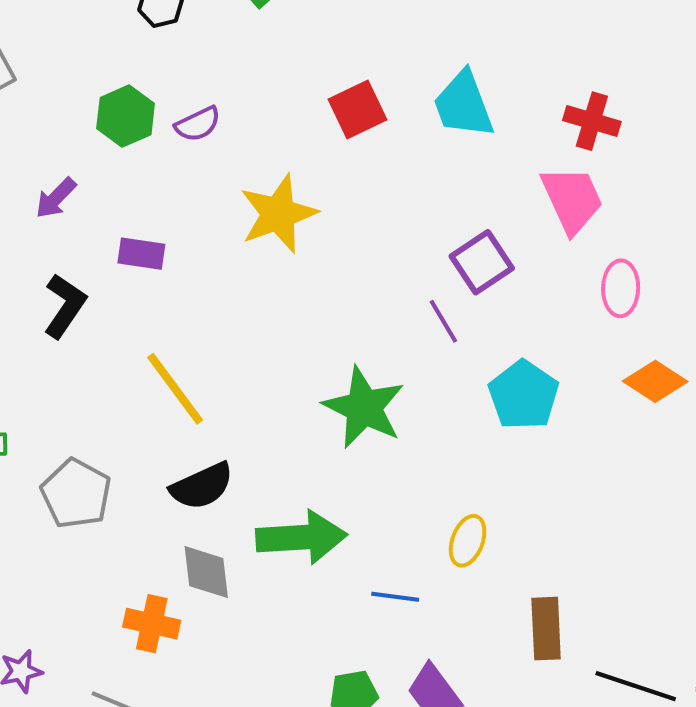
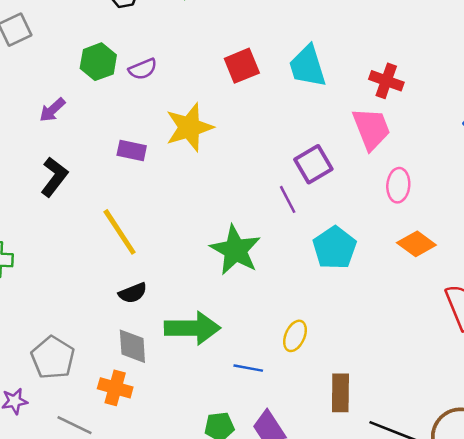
purple rectangle: (141, 254) -> (132, 151), moved
black semicircle: (202, 486) -> (133, 293), size x0.7
gray pentagon: (76, 494) -> (53, 358), moved
orange cross: (152, 624) -> (115, 388), moved

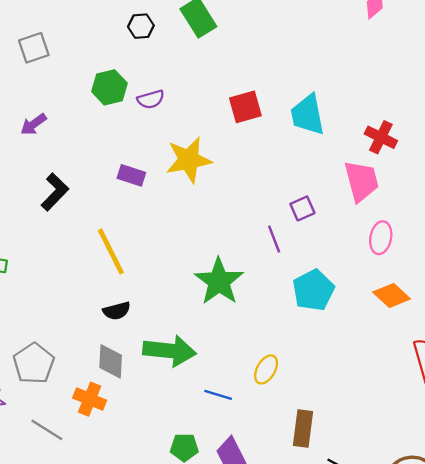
purple arrow: (52, 110) -> (34, 124), moved
purple square: (313, 164) -> (302, 208), size x0.7

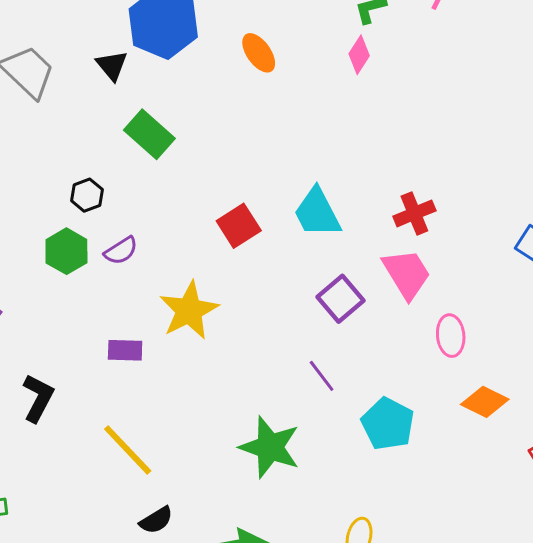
black hexagon: (141, 26) -> (87, 195), moved
red cross: (381, 137) -> (414, 213), turned -32
purple square: (302, 208) -> (341, 299), moved, size x1.4

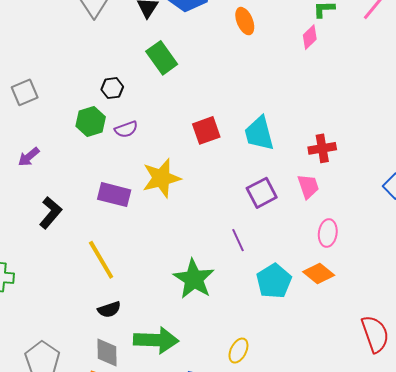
pink trapezoid: (407, 274) -> (308, 186), size x0.7
purple rectangle: (125, 350) -> (114, 195), size x1.4
orange diamond: (485, 402) -> (319, 273), moved

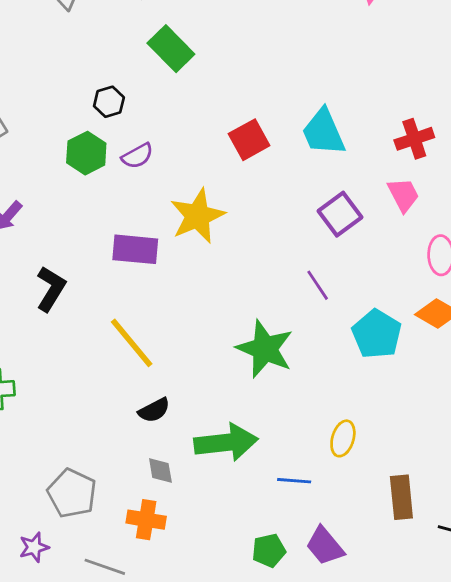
gray diamond: (107, 352) -> (160, 470), size x0.7

